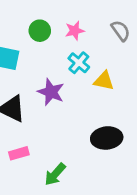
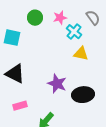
cyan cross: (79, 63) -> (74, 32), moved
purple star: (51, 92) -> (57, 84), moved

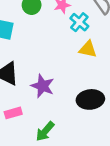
purple star: (57, 84) -> (43, 86), moved

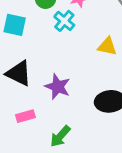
cyan cross: (79, 22) -> (64, 21), moved

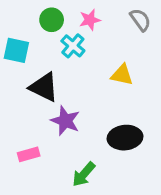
black triangle: (19, 73) -> (44, 87), moved
green arrow: (60, 136) -> (84, 174), moved

